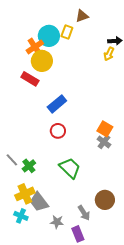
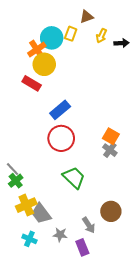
yellow arrow: (109, 54) -> (101, 36), moved
red circle: (58, 131) -> (61, 138), size x1.6
green cross: (29, 166) -> (16, 181), moved
cyan cross: (21, 216) -> (29, 239), moved

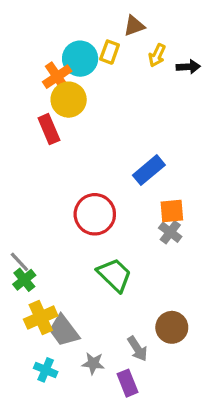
red rectangle: (32, 83) -> (49, 129), turned 36
blue rectangle: (60, 110) -> (149, 170), moved
orange square: (111, 136) -> (172, 211), turned -35

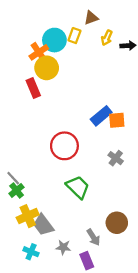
orange square: (172, 211) -> (117, 120), moved

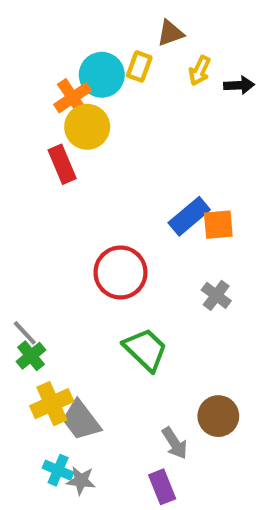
gray star: (63, 247) -> (81, 481), moved

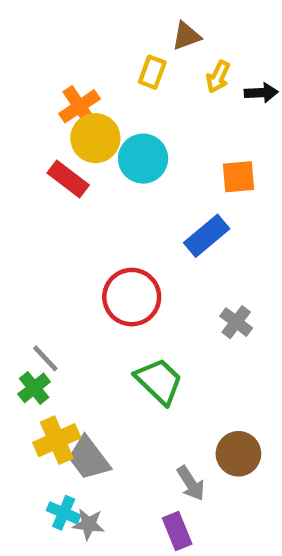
cyan circle: (102, 75) -> (143, 159), moved
red rectangle: (62, 164) -> (68, 179), turned -30
orange square: (218, 225) -> (238, 177), moved
gray line: (25, 333) -> (45, 358), moved

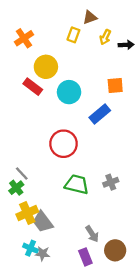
orange cross: (79, 106) -> (24, 38), moved
cyan circle: (143, 159) -> (69, 92), moved
gray cross: (236, 322) -> (111, 182), moved, turned 32
green trapezoid: (159, 381) -> (77, 184), turned -30
brown circle: (238, 454) -> (115, 250), moved

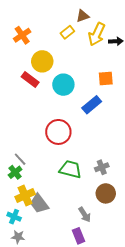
yellow rectangle: (73, 35) -> (67, 32), turned 32
yellow arrow: (105, 37) -> (97, 34), size x1.6
cyan cross: (31, 248) -> (14, 217), moved
brown circle: (115, 250) -> (106, 193), moved
gray star: (43, 254) -> (18, 237), moved

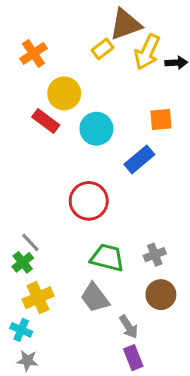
brown triangle: (83, 16) -> (126, 24), size x1.6
gray trapezoid: (39, 204) -> (95, 298), moved
purple rectangle: (79, 236) -> (133, 358), moved

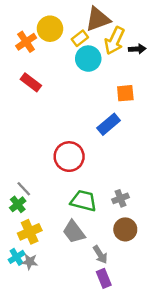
yellow circle: (64, 93) -> (50, 29), moved
red rectangle: (46, 121) -> (31, 82), moved
cyan circle: (96, 129) -> (88, 59), moved
cyan cross: (21, 330) -> (17, 257), turned 35
gray star: (27, 361) -> (30, 262), moved

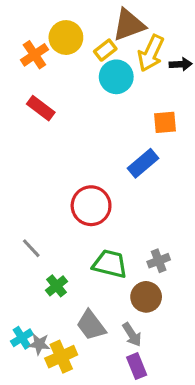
green cross: (18, 204) -> (56, 286), moved
brown circle: (125, 229) -> (146, 297), moved
yellow cross: (30, 232) -> (61, 357), moved
gray trapezoid: (74, 232) -> (91, 325), moved

